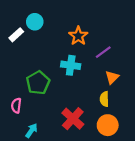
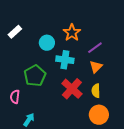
cyan circle: (35, 22) -> (47, 43), moved
orange triangle: (112, 77) -> (96, 67), moved
red cross: (73, 119) -> (72, 89), moved

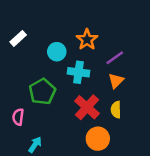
orange circle: (99, 115) -> (98, 139), moved

